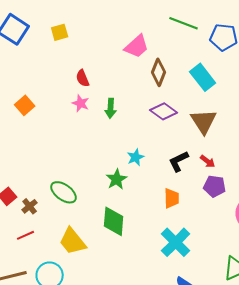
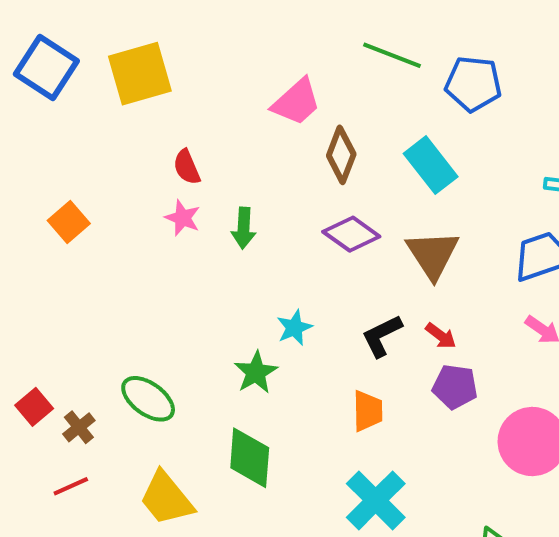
yellow square: (60, 32) -> (140, 74), size x1.8

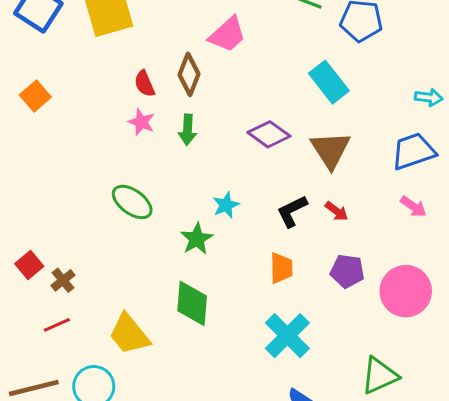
brown diamond: (341, 155) -> (189, 74), moved
orange square: (69, 222) -> (35, 96), moved
purple pentagon: (455, 387) -> (347, 271), moved
green ellipse: (148, 399) -> (132, 202), moved

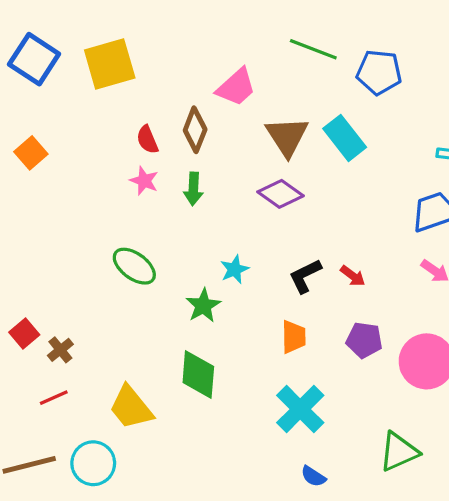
brown triangle: (330, 150) -> (287, 136), moved

